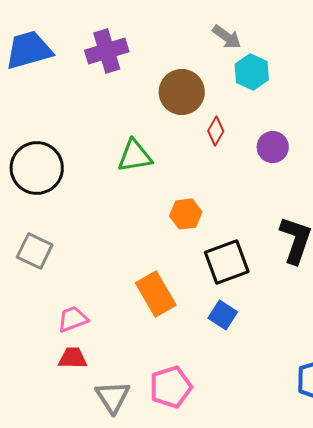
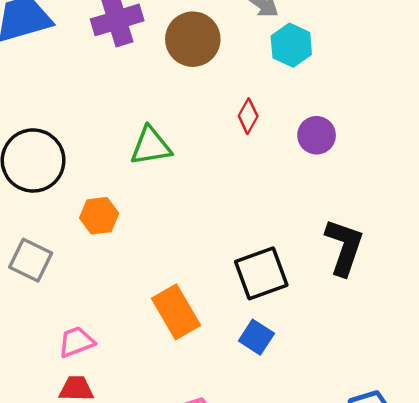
brown circle: (182, 92) -> (193, 39), moved
orange hexagon: (186, 214) -> (99, 216), moved

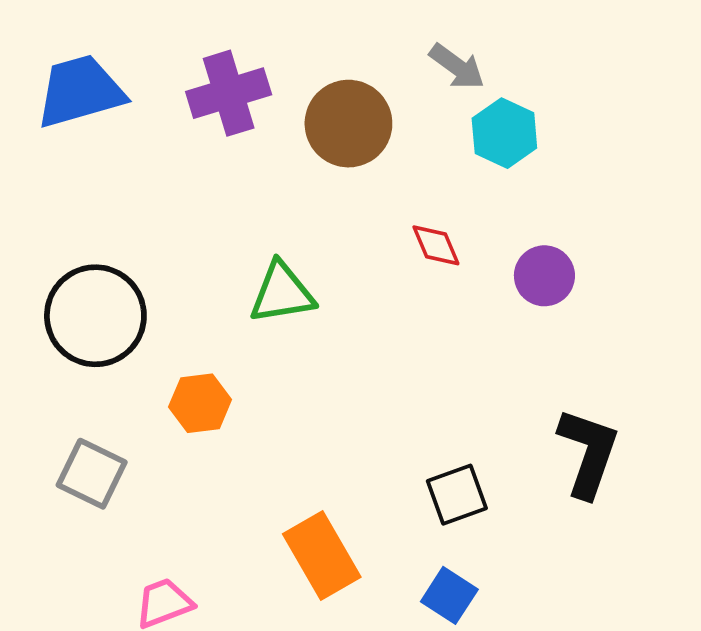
red diamond: (248, 116) -> (436, 245), turned -52
black square: (261, 273) -> (457, 495), size x0.7

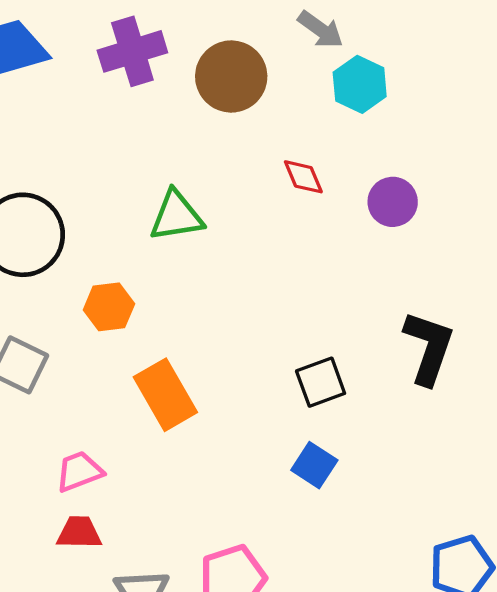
orange rectangle: (322, 555) -> (165, 395), moved

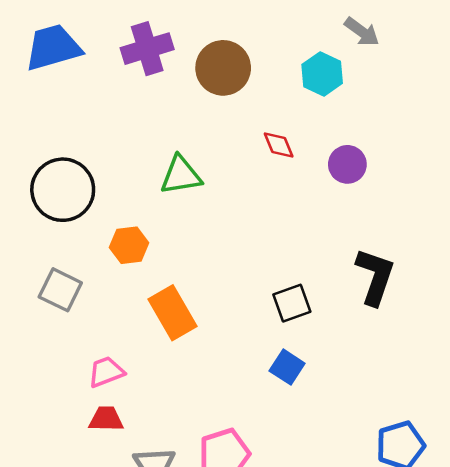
gray arrow: (321, 29) -> (362, 32), moved

